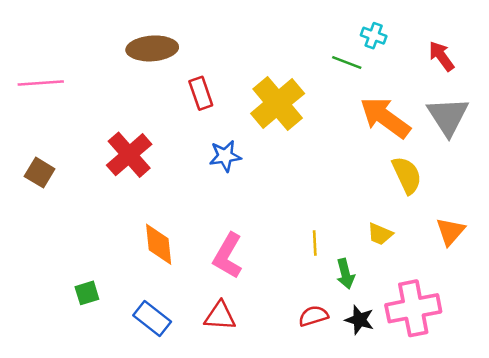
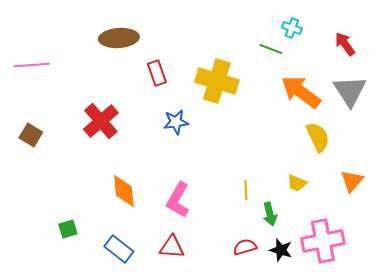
yellow cross: (278, 103) -> (217, 81), turned -33

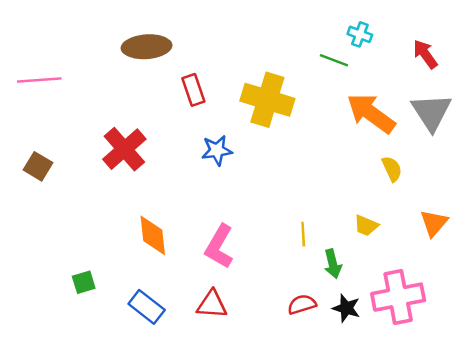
yellow semicircle: (318, 137) -> (392, 169), size x0.7

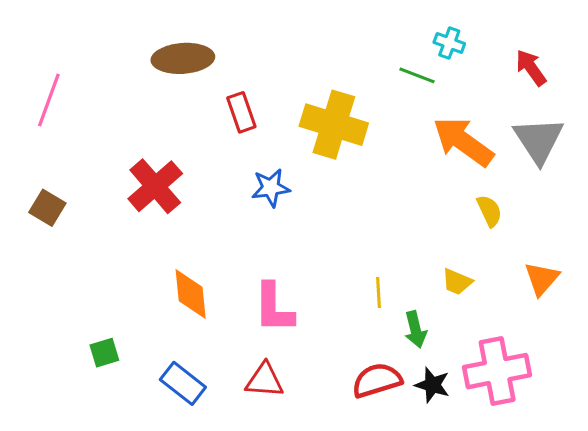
pink line: (39, 80) -> (49, 100), turned -66
pink L-shape: (219, 246) -> (274, 308), turned -30
red semicircle: (302, 304) -> (377, 380), size x1.4

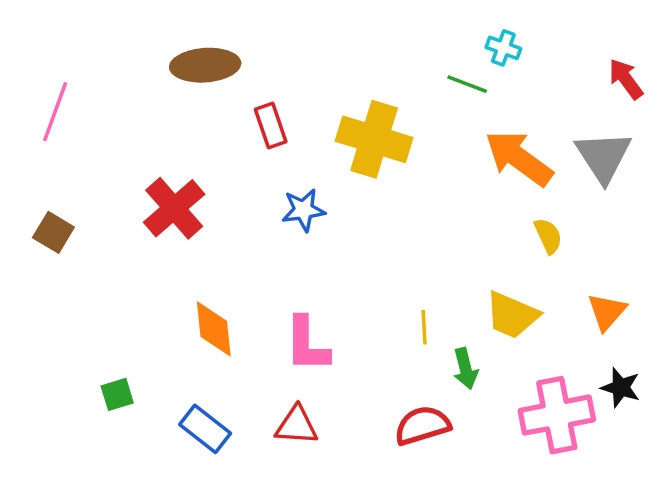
red arrow: (531, 68) -> (626, 79), moved
yellow trapezoid: (457, 282) -> (512, 315), size x1.6
black star: (432, 385) -> (621, 388), moved

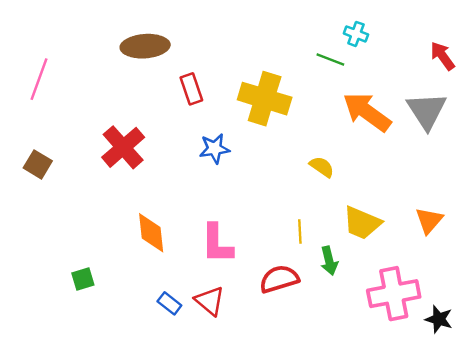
yellow semicircle: (548, 236) -> (322, 167), moved, turned -30
black star: (621, 388) -> (439, 319), moved
red triangle: (297, 425) -> (210, 301), turned 36
red semicircle: (422, 425) -> (279, 279), moved
blue rectangle: (205, 429) -> (169, 303), moved, size x0.7

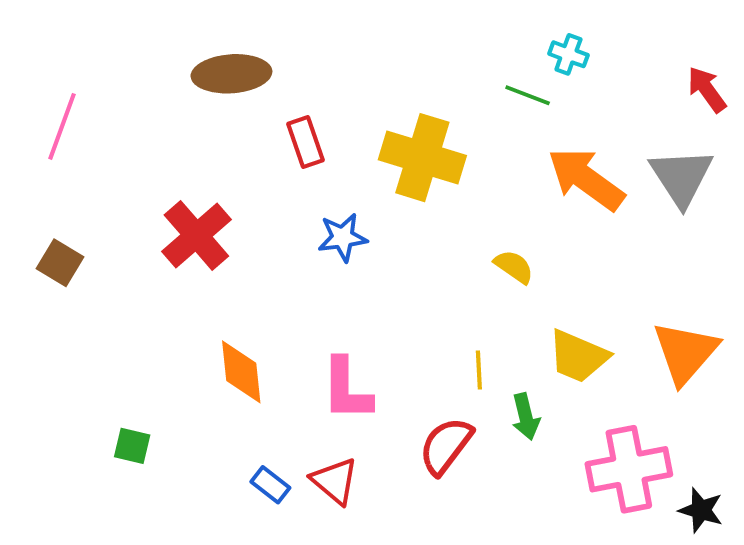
orange triangle: (429, 220) -> (685, 352), size x1.5
green square: (83, 279) -> (132, 446), turned 30
red semicircle: (279, 279) -> (446, 446), turned -36

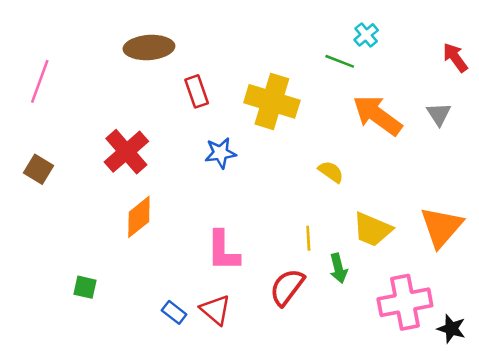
cyan cross: (568, 54) -> (366, 35), turned 30
gray triangle: (681, 177) -> (439, 114), size x0.6
orange diamond: (241, 372) -> (139, 217), moved, turned 57

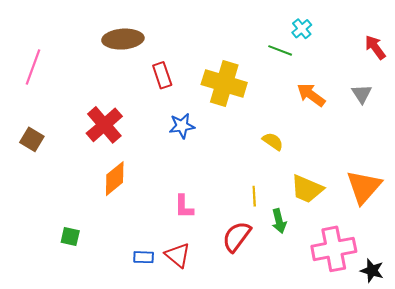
orange arrow: (377, 115) -> (311, 95), size x0.7
pink L-shape: (223, 251) -> (184, 207), size x0.7
blue rectangle: (174, 312) -> (144, 257), turned -36

